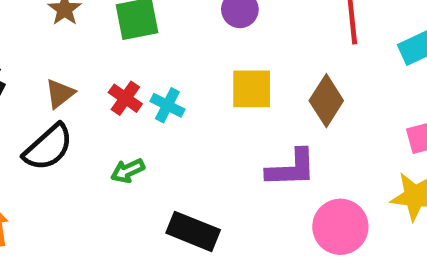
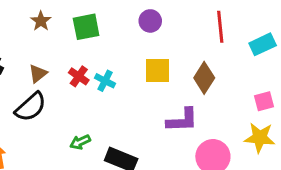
green arrow: (128, 171) -> (80, 142), moved

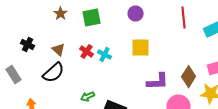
brown triangle: (38, 73) -> (59, 50), turned -40
brown diamond: (204, 78) -> (189, 76), moved

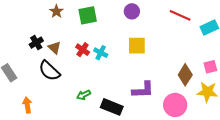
red line: (184, 18) -> (180, 15), turned -60
black cross: (28, 44) -> (36, 43), moved, turned 32
black semicircle: (54, 72) -> (49, 71), turned 85
purple L-shape: (158, 82) -> (143, 90), moved

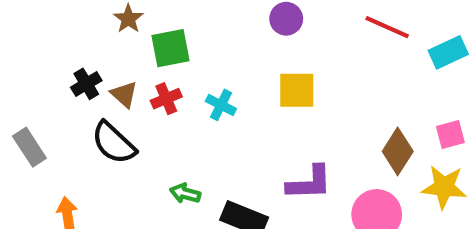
green square: (88, 15) -> (170, 48), moved
red cross: (83, 50) -> (166, 99), moved, turned 32
green arrow: (84, 95) -> (185, 193), turned 40

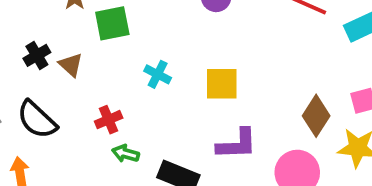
yellow square: (297, 90) -> (222, 84), moved
red cross: (166, 99) -> (109, 120), moved
black semicircle: (114, 143) -> (37, 120), moved

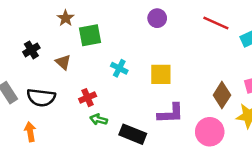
black cross: (37, 55) -> (31, 50), moved
black semicircle: (37, 120) -> (41, 98), turned -36

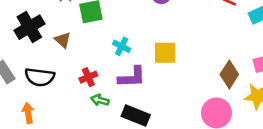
black cross: (31, 50) -> (29, 27), size x1.6
purple L-shape: (171, 113) -> (132, 77), moved

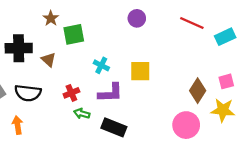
black cross: (29, 27) -> (19, 48), turned 30

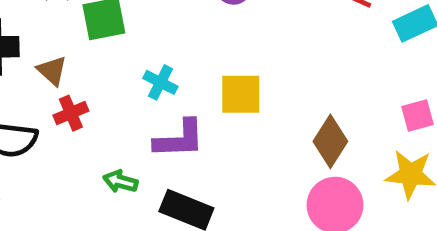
brown diamond: (198, 91) -> (330, 141), moved
red cross: (71, 93) -> (71, 113), moved

